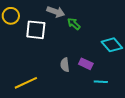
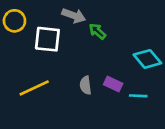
cyan line: (101, 82) -> (138, 96), moved
yellow line: (26, 83) -> (34, 88), moved

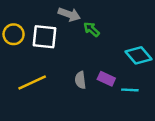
yellow circle: (14, 21) -> (14, 34), moved

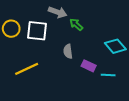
gray semicircle: (80, 80) -> (68, 51), moved

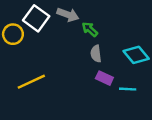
white square: (37, 31) -> (36, 18), moved, turned 30
gray semicircle: (68, 51) -> (96, 54), moved

